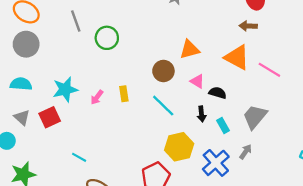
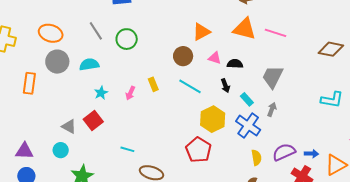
cyan semicircle: (21, 84) -> (89, 64), moved
cyan star: (65, 89) -> (101, 93), size x0.6
cyan rectangle: (223, 126) -> (247, 99), moved

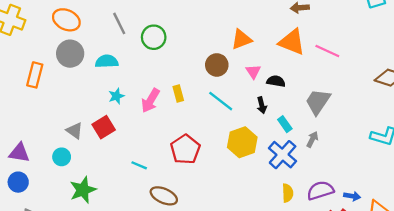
pink triangle: (215, 58) -> (253, 72), turned 32
pink arrow: (130, 93) -> (150, 101), size x1.5
red pentagon: (198, 150) -> (185, 149), moved

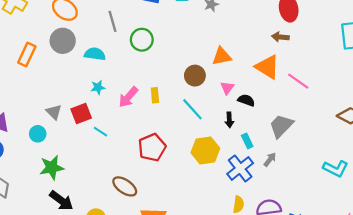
cyan line: (139, 165) -> (101, 132), moved

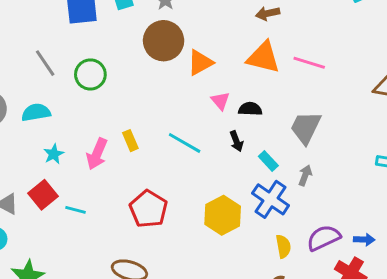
brown circle: (195, 76) -> (164, 41), moved, size x1.4
yellow hexagon: (205, 150) -> (223, 215), moved

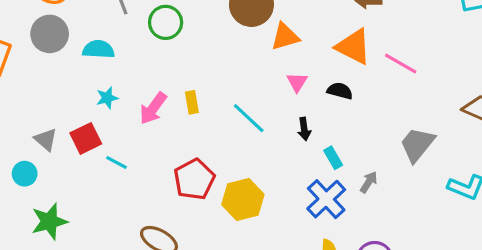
black semicircle: (250, 109) -> (340, 91), moved
gray trapezoid: (306, 128) -> (417, 145), moved
yellow hexagon: (223, 215) -> (243, 200), moved

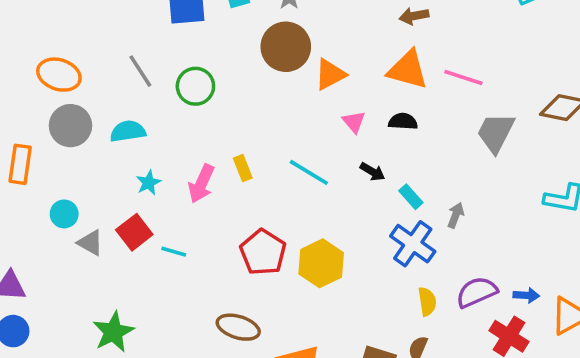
black arrow: (304, 129) -> (372, 172), turned -40
gray trapezoid: (417, 145) -> (496, 133), moved
cyan circle: (25, 174) -> (64, 214), moved

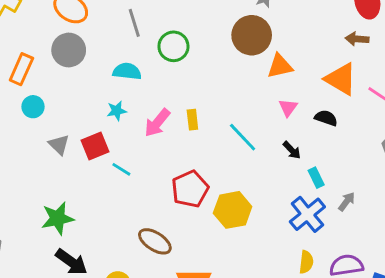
cyan semicircle: (128, 131) -> (127, 71), moved
cyan circle: (64, 214) -> (33, 107), moved

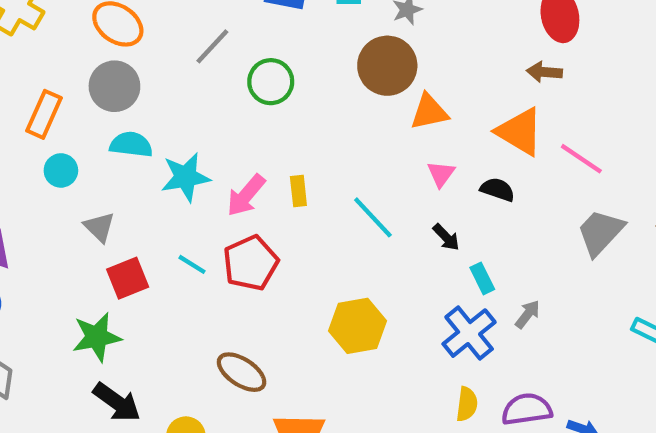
gray line: (134, 23) -> (212, 46), turned 60
cyan semicircle: (127, 71) -> (131, 144), moved
cyan star: (117, 111) -> (186, 177), size x1.6
red square: (95, 146) -> (128, 278), moved
red pentagon: (190, 189) -> (251, 263), moved

